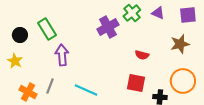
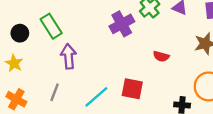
red square: (136, 83) -> (132, 89), moved
cyan line: (86, 90) -> (96, 97), turned -65
orange cross: (28, 92) -> (16, 99), moved

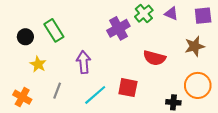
purple arrow: (68, 56) -> (84, 62), moved
red semicircle: (161, 56) -> (154, 58), size x1.5
yellow star: (14, 63) -> (38, 64), moved

